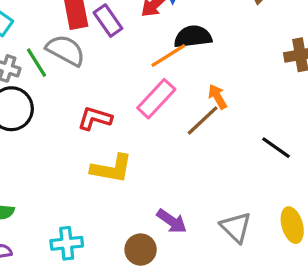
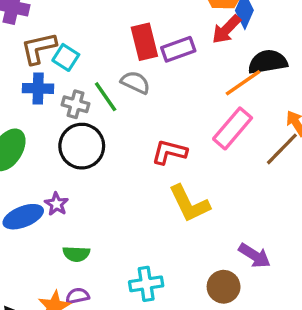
purple rectangle: (108, 21) -> (178, 49), turned -72
gray semicircle: (66, 50) -> (135, 82), size x0.7
yellow L-shape: (112, 169) -> (189, 204), turned 57

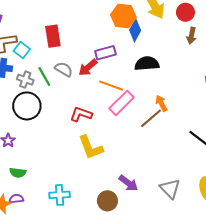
red arrow: (226, 29) -> (88, 67), moved
red rectangle: (144, 42) -> (53, 36), moved
purple rectangle: (178, 49) -> (105, 53), moved
orange line: (243, 83) -> (111, 86), moved, turned 50

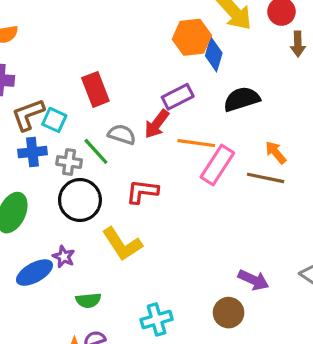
red L-shape: (81, 114) -> (142, 192), moved
brown line: (151, 118) -> (266, 178), turned 65
yellow L-shape: (91, 147) -> (122, 244), moved

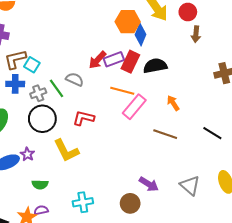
red rectangle: (95, 89) -> (130, 62), moved, turned 40
red arrow: (157, 124) -> (97, 60), moved
gray cross: (69, 162) -> (38, 93), turned -35
brown line: (266, 178) -> (165, 134), moved

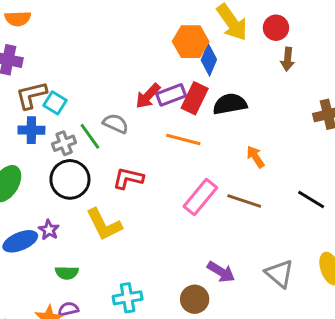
pink rectangle: (134, 107) -> (200, 197), moved

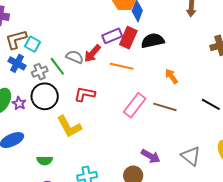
red arrow: (148, 96) -> (92, 53), moved
blue cross: (31, 130) -> (17, 63), turned 30
purple star: (49, 230) -> (19, 103), moved

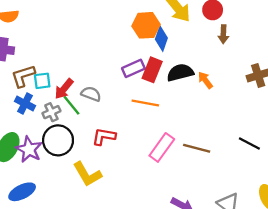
cyan square: (33, 44) -> (42, 81), turned -35
red arrow: (92, 53) -> (64, 89), moved
orange arrow: (171, 76) -> (205, 80), moved
purple star: (19, 103) -> (29, 149), size x1.6

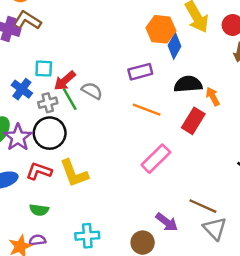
red rectangle: (152, 70) -> (193, 121), moved
brown L-shape: (23, 76) -> (27, 20), moved, turned 40
red L-shape: (104, 136) -> (39, 171), moved
brown line: (197, 148) -> (203, 206), moved

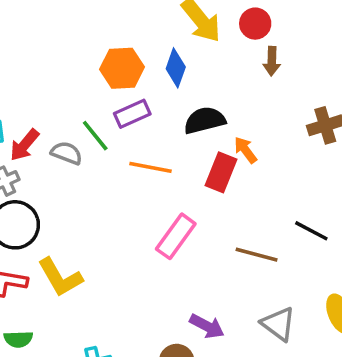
orange hexagon: (161, 29) -> (122, 68), moved
orange arrow: (213, 96) -> (245, 150), moved
green line: (70, 99) -> (95, 136), moved
brown line: (203, 206) -> (257, 255), moved

